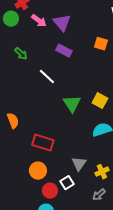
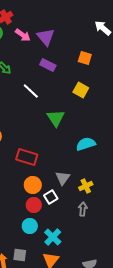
yellow square: (100, 101) -> (81, 90), moved
orange circle: (38, 171) -> (33, 185), moved
gray arrow: (99, 195) -> (83, 209), turned 136

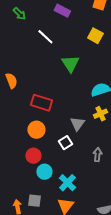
orange circle: (33, 185) -> (36, 130), moved
yellow cross: (86, 186) -> (100, 114), moved
red circle: (34, 205) -> (33, 156), moved

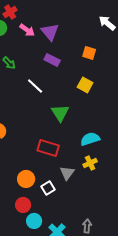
red rectangle: (41, 103) -> (48, 148), moved
white square: (65, 143) -> (48, 188), moved
gray arrow: (97, 155) -> (87, 226), moved

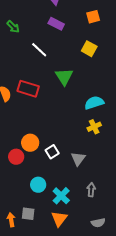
orange square: (89, 53) -> (93, 17), turned -32
red rectangle: (48, 148) -> (28, 89), moved
gray triangle: (67, 173) -> (78, 159), moved
red circle: (23, 205) -> (16, 157), moved

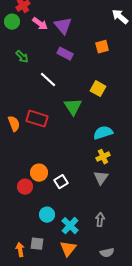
yellow square: (89, 49) -> (98, 89), moved
gray triangle: (78, 159) -> (101, 178), moved

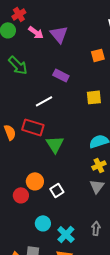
purple rectangle: (65, 54) -> (61, 75), moved
green arrow: (22, 57) -> (18, 65), size x1.5
white line: (48, 80) -> (44, 101), moved, turned -72
yellow square: (98, 89) -> (94, 97), turned -35
green triangle: (73, 107) -> (55, 144), moved

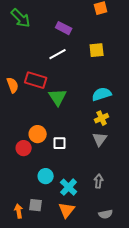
white line: (44, 101) -> (58, 54), moved
white square: (57, 190) -> (60, 143), turned 32

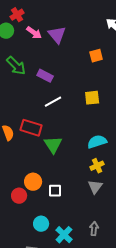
purple rectangle: (64, 28) -> (45, 76), moved

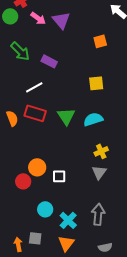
white line: (53, 102) -> (34, 87), moved
cyan semicircle: (97, 142) -> (93, 119), moved
green triangle: (53, 145) -> (66, 116), moved
gray arrow: (94, 229) -> (98, 214), size x1.5

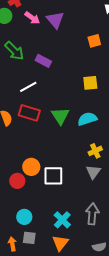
white square: (59, 176) -> (53, 176), size x1.5
cyan circle: (45, 209) -> (24, 217), moved

